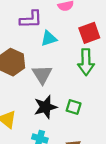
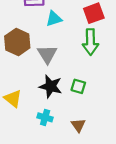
black star: (45, 107) -> (51, 86), turned 30

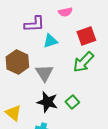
green arrow: (90, 42) -> (83, 62), turned 45
green square: (78, 86) -> (72, 102), turned 32

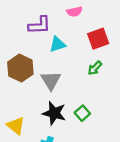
green arrow: (83, 62) -> (95, 68), size x0.6

